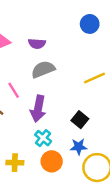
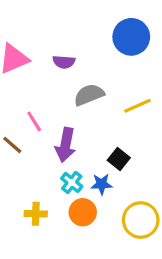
blue circle: (90, 24) -> (131, 37), size x1.5
gray semicircle: (43, 69) -> (89, 95), moved
blue star: (79, 147) -> (101, 184), moved

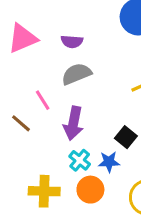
gray semicircle: (89, 95) -> (77, 74), moved
yellow cross: (36, 214) -> (44, 191), size x1.4

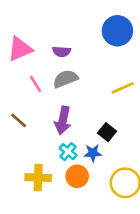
pink line: (43, 100) -> (36, 84), moved

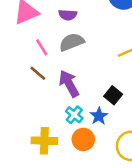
brown line: (19, 120) -> (38, 73), moved
purple arrow: (63, 120) -> (69, 84), turned 140
blue star: (93, 153) -> (99, 116), turned -30

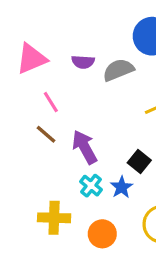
gray semicircle: (72, 42) -> (118, 70), moved
orange circle: (83, 139) -> (102, 234), moved

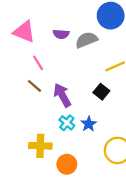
pink triangle: (32, 59) -> (24, 32), turned 45
black square: (139, 162) -> (101, 92), moved
orange circle: (102, 234) -> (67, 164), moved

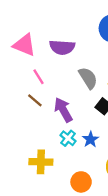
purple semicircle: (61, 34) -> (62, 47), size x1.5
gray semicircle: (86, 40) -> (88, 78), moved, turned 80
orange circle: (67, 164) -> (81, 182), moved

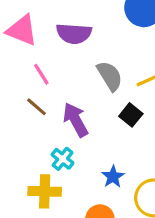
cyan cross: (68, 138) -> (63, 159), moved
blue star: (90, 139) -> (113, 177), moved

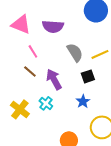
black square: (131, 115) -> (88, 76), turned 32
blue star: (113, 177) -> (83, 101), moved
yellow cross: (45, 191) -> (20, 109), moved, turned 36

